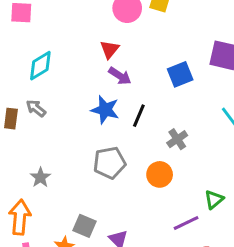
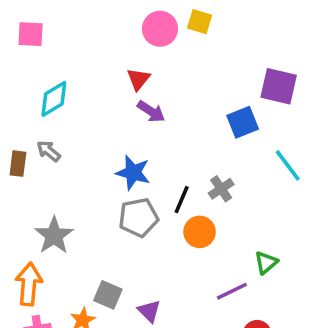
blue square: (180, 74) -> (243, 122), moved
blue star: (105, 110) -> (133, 173), moved
black line: (139, 116) -> (182, 200), moved
gray star: (40, 177) -> (54, 235), size x1.5

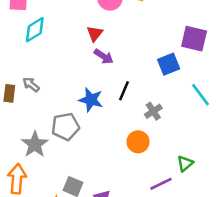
cyan diamond: (54, 99) -> (35, 30), moved
black line: (182, 200) -> (124, 91), moved
gray pentagon: (138, 218) -> (65, 127), moved

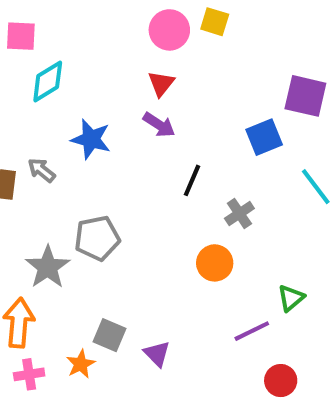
red triangle: (95, 34) -> (161, 84), moved
blue star: (91, 100) -> (91, 139), moved

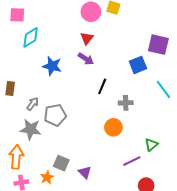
gray arrow: (41, 170) -> (33, 104), moved, turned 88
gray cross: (239, 213) -> (126, 103), turned 32
gray star: (48, 267) -> (31, 129), turned -30

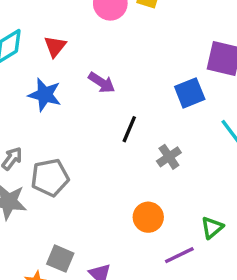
red triangle: (87, 38) -> (55, 46), moved
gray cross: (126, 103) -> (169, 157), turned -32
orange circle: (113, 127) -> (148, 217), moved

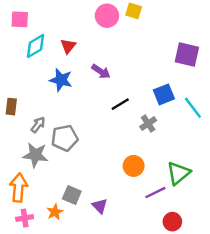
blue square: (190, 93) -> (164, 94), moved
black line: (129, 129) -> (120, 104), turned 36
green triangle: (212, 228) -> (178, 173), size x1.5

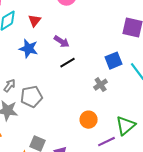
black line: (120, 104) -> (68, 63), moved

